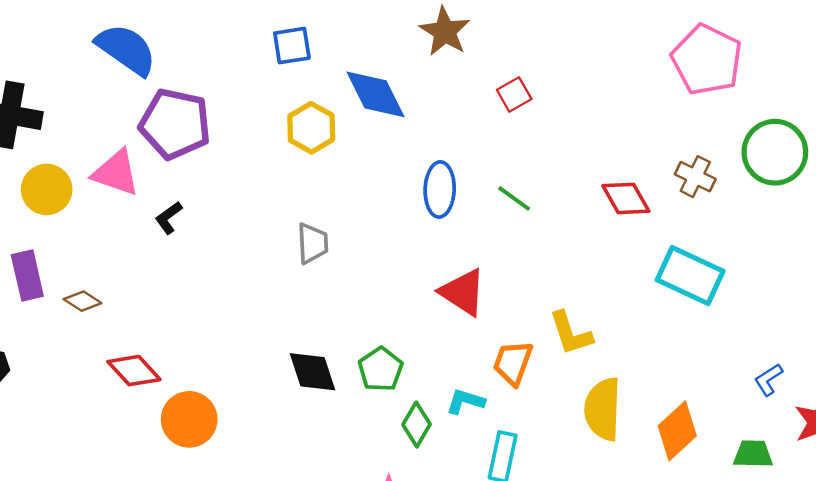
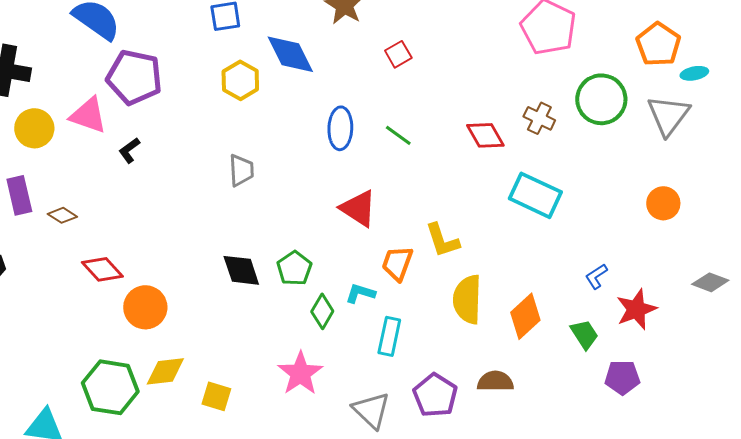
green trapezoid: (753, 454) -> (584, 334), turned 56

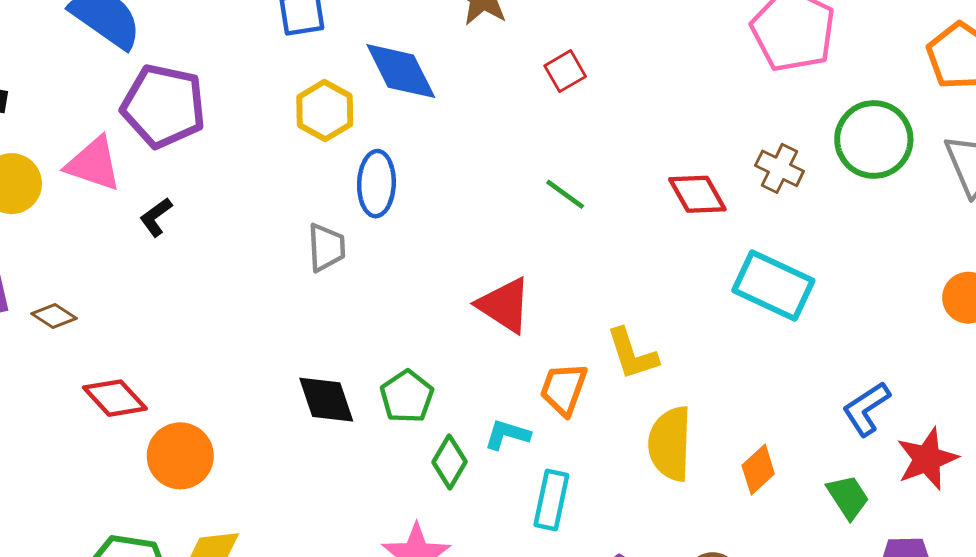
blue ellipse: (340, 128) -> (376, 184), moved
blue L-shape: (596, 276) -> (866, 409), size x1.4
orange diamond: (525, 316) -> (758, 470), size x0.7

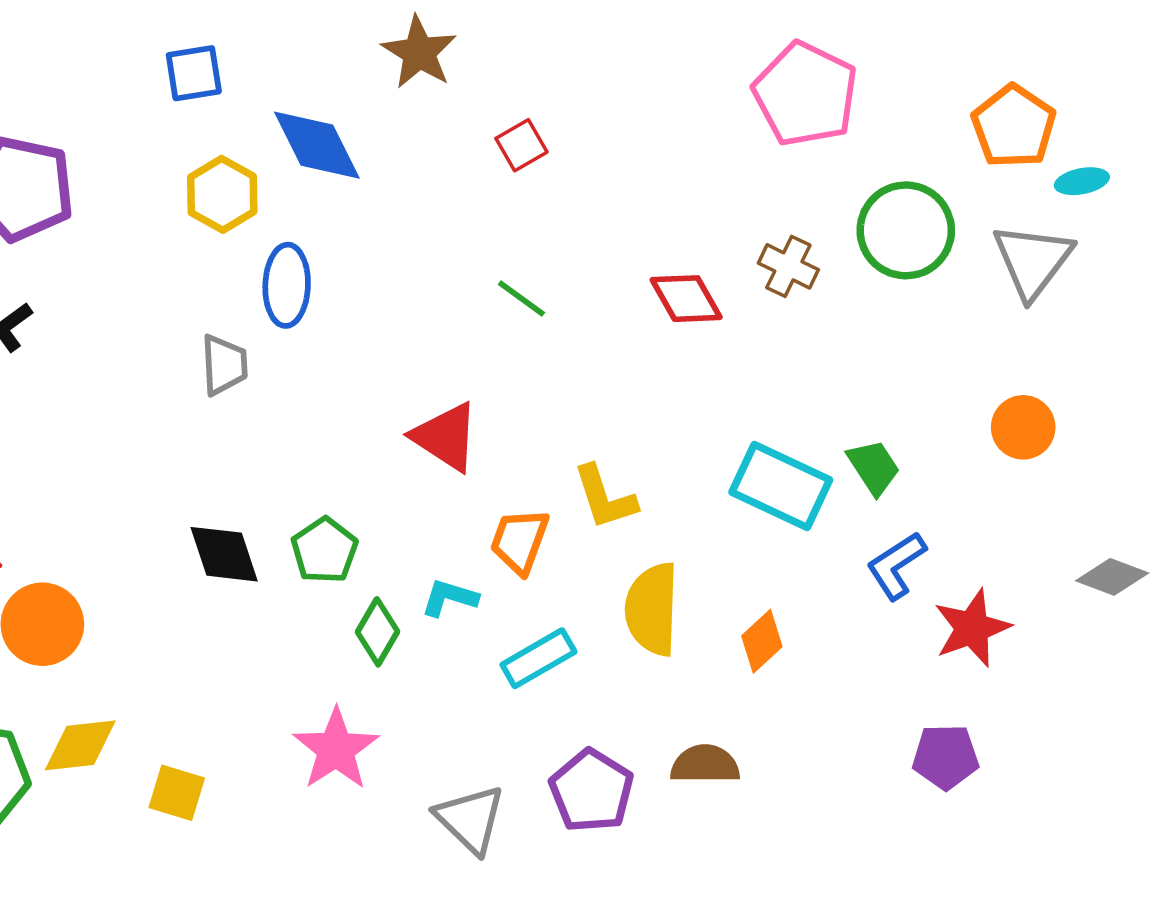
cyan rectangle: (773, 286) -> (781, 486), moved
green trapezoid: (848, 497) -> (874, 467), moved
cyan rectangle: (551, 500) -> (538, 658), moved, turned 48

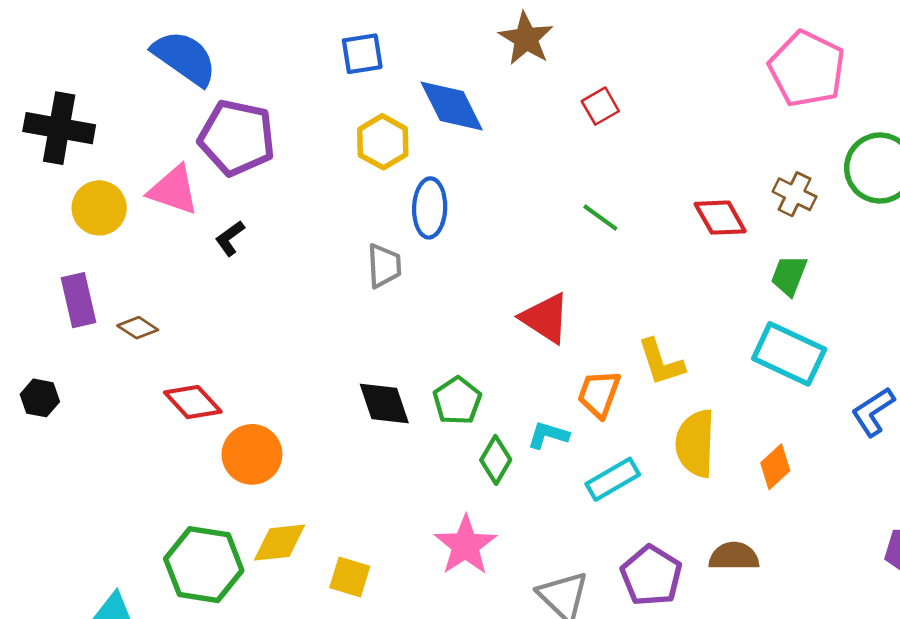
green trapezoid: (874, 467) -> (789, 275), moved, turned -126

